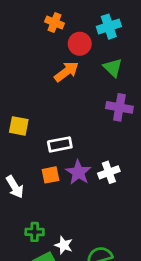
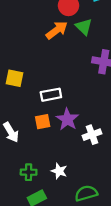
green triangle: (113, 68) -> (84, 27), moved
white cross: (109, 172) -> (92, 135), moved
white star: (64, 245) -> (59, 171), moved

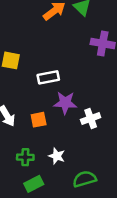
purple star: (67, 119) -> (65, 103), turned -30
orange square: (43, 122) -> (39, 120), moved

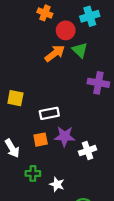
orange square: (39, 120) -> (41, 140), moved
green cross: (25, 157) -> (33, 173), moved

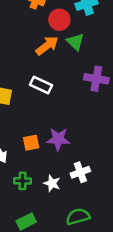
white rectangle: (49, 113) -> (41, 85), moved, turned 36
white cross: (88, 151) -> (80, 172), moved
white star: (57, 184) -> (52, 183), moved

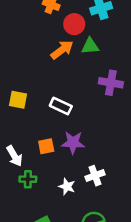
green triangle: (75, 42) -> (90, 46), turned -48
white rectangle: (41, 85) -> (61, 106), moved
green cross: (23, 181) -> (28, 179), moved

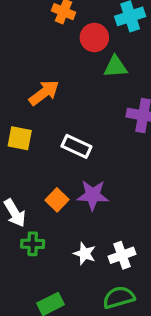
orange arrow: (62, 50) -> (44, 93), moved
orange square: (46, 146) -> (57, 200), turned -35
white cross: (95, 176) -> (122, 255), moved

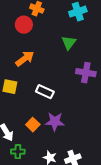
red circle: (94, 38) -> (24, 25), moved
green triangle: (115, 67) -> (69, 43), turned -49

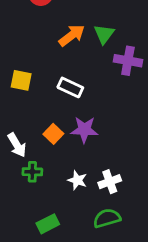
green triangle: (69, 43) -> (104, 34), moved
orange arrow: (25, 59) -> (72, 35), moved

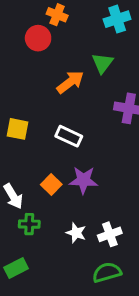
green triangle: (104, 34) -> (102, 63), moved
green rectangle: (48, 224) -> (16, 268), moved

